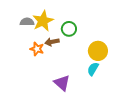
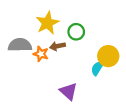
gray semicircle: (27, 22) -> (20, 45), moved, size x1.5
cyan semicircle: (93, 69) -> (97, 68), moved

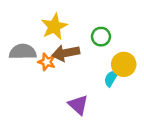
green circle: (76, 32) -> (101, 37), moved
brown arrow: (57, 46) -> (66, 53), size x1.5

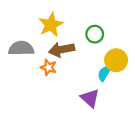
orange star: (47, 62) -> (48, 67), moved
purple triangle: (78, 105) -> (90, 98), moved

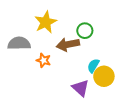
brown arrow: (62, 50) -> (68, 44), moved
yellow circle: (116, 60) -> (104, 76), moved

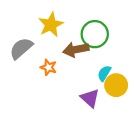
green circle: (85, 31) -> (95, 34), size x1.5
gray semicircle: (19, 43) -> (21, 48), turned -40

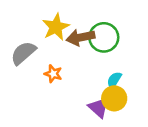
brown arrow: (76, 50) -> (80, 37), moved
yellow circle: (116, 85) -> (114, 98), moved

